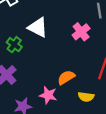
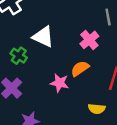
orange semicircle: (66, 77) -> (80, 69), moved
pink star: (48, 95) -> (59, 83), moved

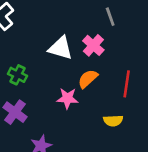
white triangle: (43, 37) -> (61, 48), moved

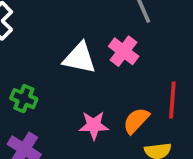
orange semicircle: (88, 79) -> (136, 121), moved

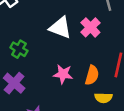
orange semicircle: (136, 121) -> (92, 75), turned 144

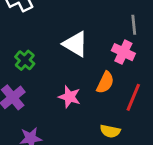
pink cross: (90, 27) -> (123, 52), moved, turned -30
orange semicircle: (92, 75) -> (105, 82), moved

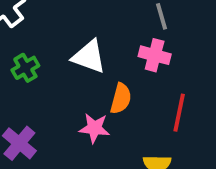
green cross: (25, 60) -> (25, 68), moved, turned 30
orange semicircle: (105, 82) -> (121, 98), moved

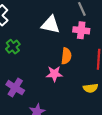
white triangle: (89, 57) -> (51, 25), moved

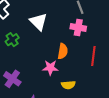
white triangle: (51, 25) -> (38, 22), moved, turned 30
yellow semicircle: (91, 88) -> (68, 85), moved

